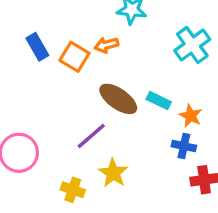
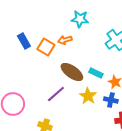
yellow star: (113, 173) -> (88, 96), moved

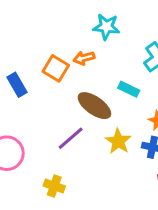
blue rectangle: (24, 41) -> (17, 85), moved
cyan rectangle: (96, 73) -> (129, 89), moved

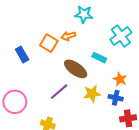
yellow star: (118, 141) -> (92, 94), turned 30

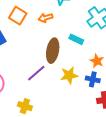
orange square: (49, 43) -> (18, 16), moved
brown ellipse: (76, 69) -> (53, 51), turned 65

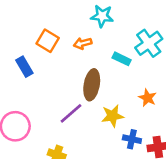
cyan rectangle: (76, 39) -> (122, 59), moved
blue cross: (93, 79) -> (132, 139), moved

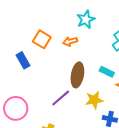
cyan star: (102, 16) -> (86, 19), turned -30
cyan rectangle: (122, 59) -> (107, 72), moved

